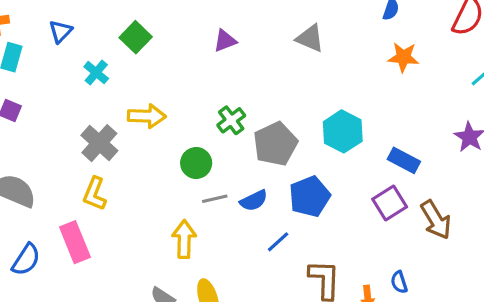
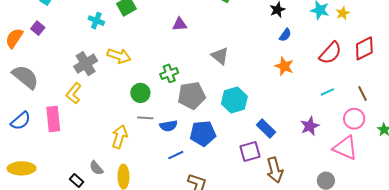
gray triangle: (310, 38) -> (220, 56), moved
cyan cross: (96, 73) -> (96, 21), turned -35

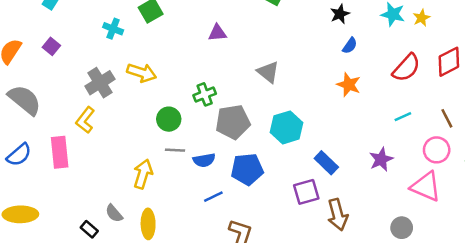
purple square: (38, 28) -> (51, 46), moved

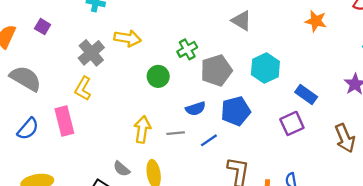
gray line: (175, 150) -> (176, 133), moved
brown arrow: (338, 215) -> (345, 138), moved

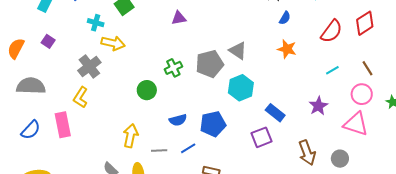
gray triangle: (241, 21) -> (238, 51), moved
yellow arrow: (128, 38) -> (113, 43), moved
gray pentagon: (216, 70) -> (210, 64), moved
gray semicircle: (26, 78) -> (31, 86), turned -32
gray line: (176, 133) -> (159, 150), moved

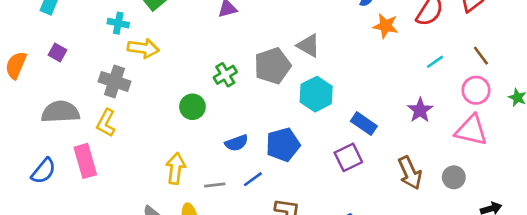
orange star: (287, 49) -> (386, 26), moved
gray cross: (89, 67) -> (114, 81), turned -30
gray semicircle: (31, 86) -> (60, 112), moved

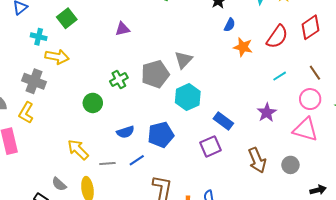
gray triangle: (308, 46) -> (183, 60), turned 42
yellow arrow: (176, 168) -> (78, 150), turned -55

